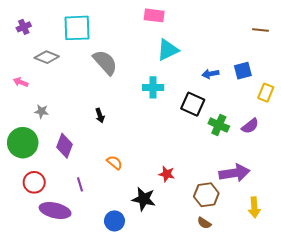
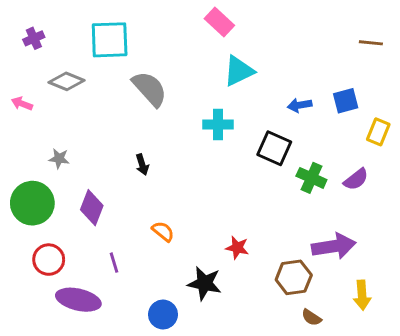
pink rectangle: (154, 15) -> (219, 22), turned 36
pink arrow: (21, 82) -> (22, 104), moved
brown semicircle: (204, 223) -> (311, 317), moved

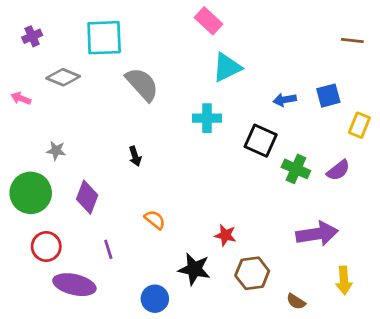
brown hexagon: (294, 277) -> (252, 273), moved

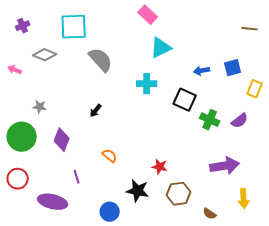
black arrow: (135, 156) -> (96, 111), turned 56
red circle: (46, 246) -> (18, 179), moved

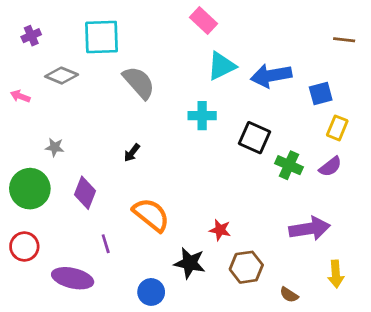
blue arrow: (202, 71) -> (271, 76), moved, size x1.8
yellow rectangle: (255, 89) -> (337, 128), moved
orange semicircle: (110, 156) -> (151, 215), size x1.8

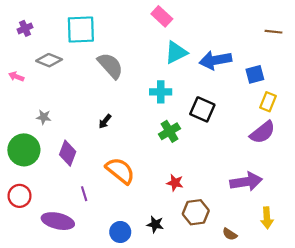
green cross: (289, 165) -> (169, 131), moved, turned 35
purple semicircle: (330, 167) -> (263, 132), size x1.4
black star: (190, 263) -> (155, 224), moved, size x0.7

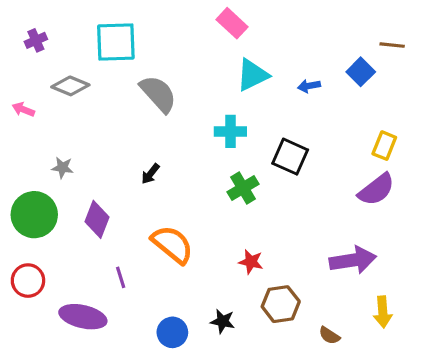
blue arrow: (215, 60) -> (309, 86), size x0.5
blue square: (255, 74) -> (361, 72), moved, turned -30

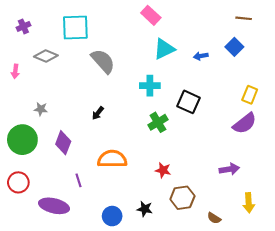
brown line: (392, 45) -> (244, 18), moved
pink arrow: (23, 109) -> (15, 71), turned -104
orange semicircle: (172, 244) -> (112, 159), turned -40
purple arrow: (353, 260) -> (229, 169), size x0.7

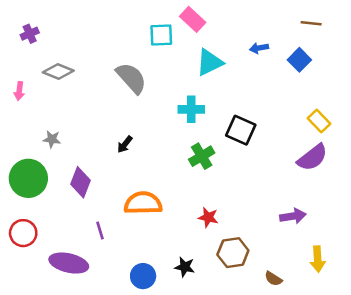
cyan square: (75, 28) -> (161, 35), moved, size x0.7
blue arrow: (201, 56) -> (259, 48), moved
yellow rectangle: (250, 95) -> (319, 121), turned -66

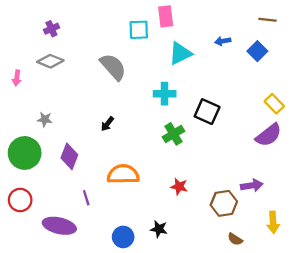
pink rectangle: (193, 19) -> (166, 16), turned 40
purple cross: (30, 34) -> (51, 29), moved
brown hexagon: (233, 253) -> (224, 203), moved

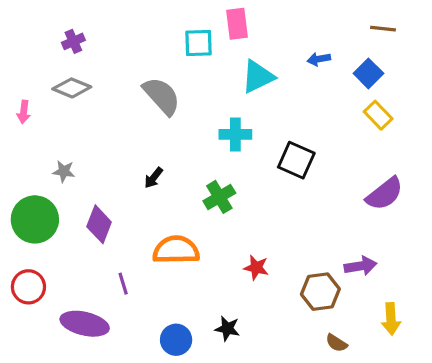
yellow rectangle: (274, 104) -> (378, 115), moved
green cross: (173, 134) -> (219, 197), moved

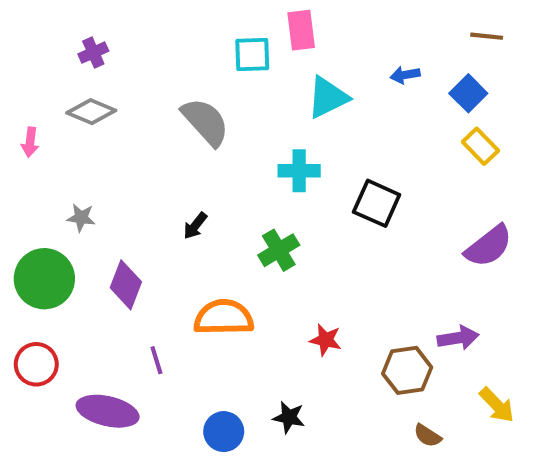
yellow arrow: (391, 319) -> (497, 405), turned -40

